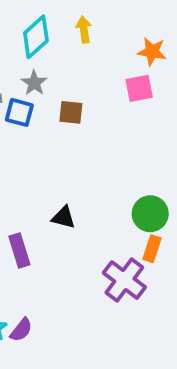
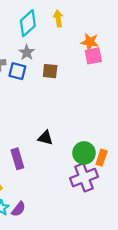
orange star: (152, 52) -> (90, 42), moved
green circle: (150, 214) -> (84, 153), moved
purple cross: (124, 280) -> (84, 178), turned 32

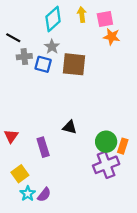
pink square: (93, 56) -> (105, 19), moved
brown square: (50, 71) -> (74, 64), size x1.6

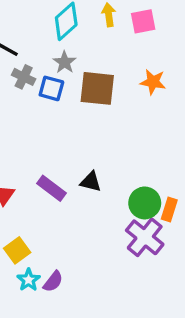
orange star: (112, 37) -> (153, 82), moved
gray cross: (24, 57) -> (24, 77), turned 32
purple rectangle: (43, 147) -> (51, 188), moved, turned -36
purple cross: (106, 165) -> (145, 237), turned -30

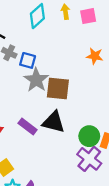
gray star: (65, 62) -> (36, 80), moved, size x1.6
brown square: (97, 88) -> (58, 89), moved
black triangle: (91, 182) -> (54, 122), size x1.6

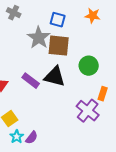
blue square: (28, 60) -> (58, 20), moved
green circle: (89, 136) -> (89, 66), moved

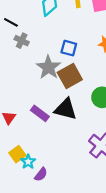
brown square: (59, 46) -> (70, 76), turned -35
cyan star: (17, 137) -> (28, 162), moved

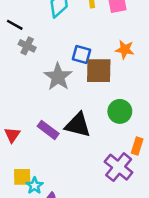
brown square: (70, 76) -> (99, 71), moved, turned 30
yellow square: (17, 154) -> (22, 177), turned 35

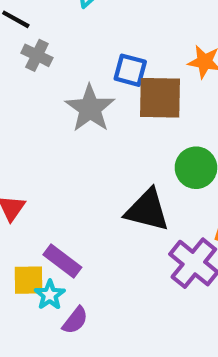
black triangle: (78, 125) -> (147, 210), moved
purple rectangle: (48, 130) -> (62, 261), moved

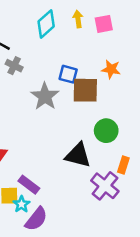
purple semicircle: (75, 320) -> (36, 219), size x1.5

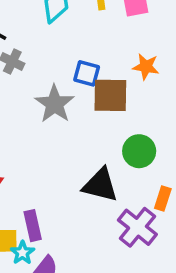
purple rectangle: (29, 185) -> (33, 226), turned 40

